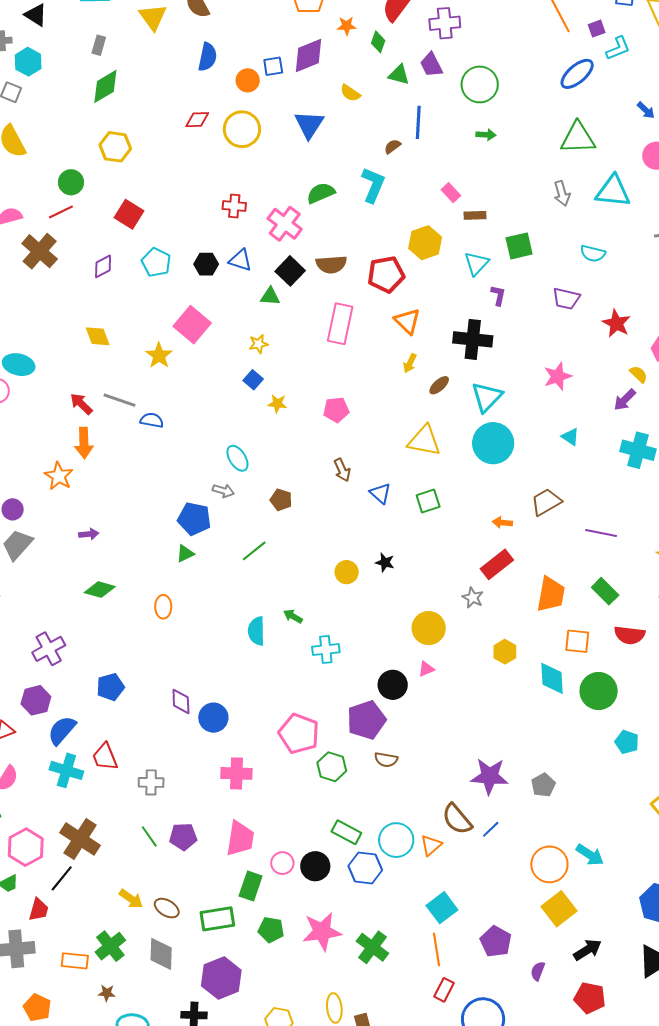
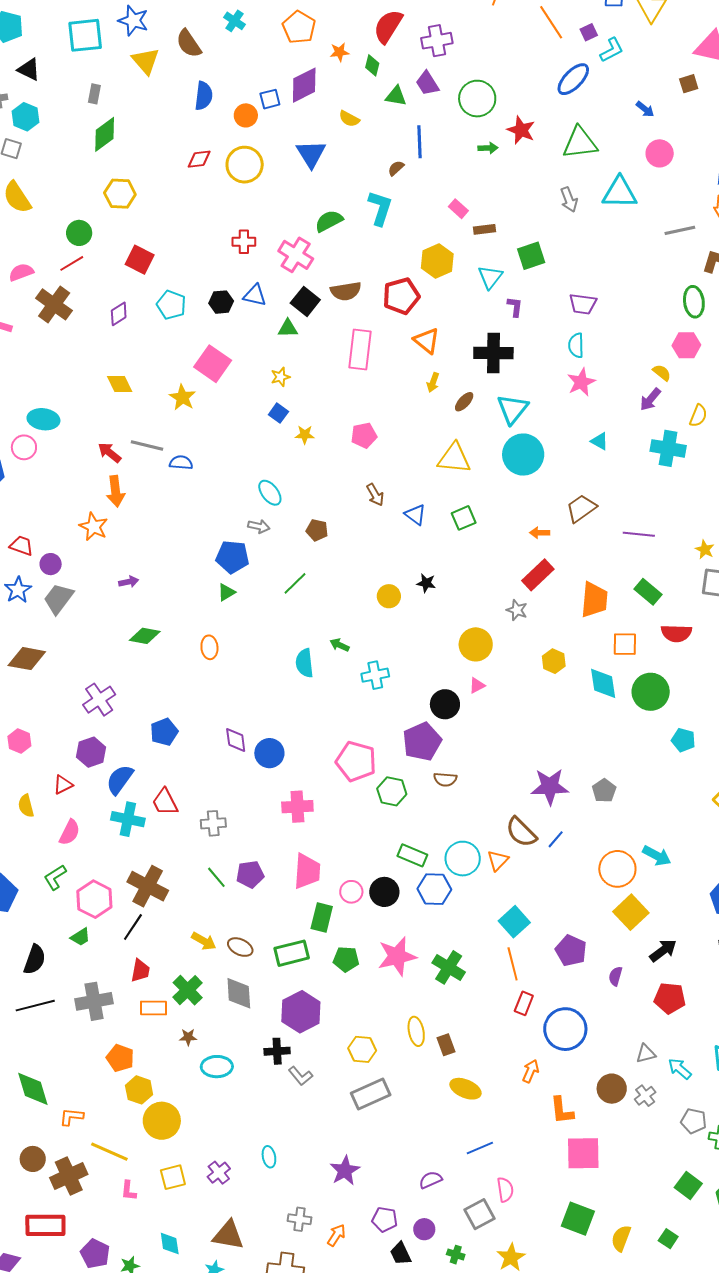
cyan semicircle: (593, 254) -> (576, 345), moved, turned 80
red star: (616, 323) -> (521, 130), moved
red trapezoid: (39, 910) -> (140, 971), moved

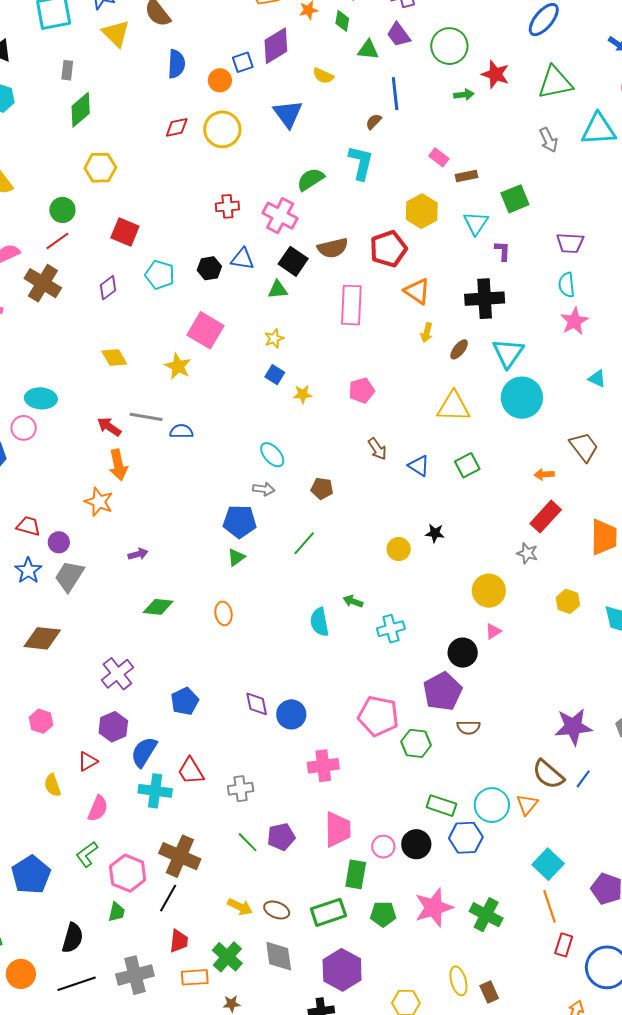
brown trapezoid: (581, 508) -> (584, 447), turned 92
green trapezoid: (80, 937) -> (117, 912), turned -40

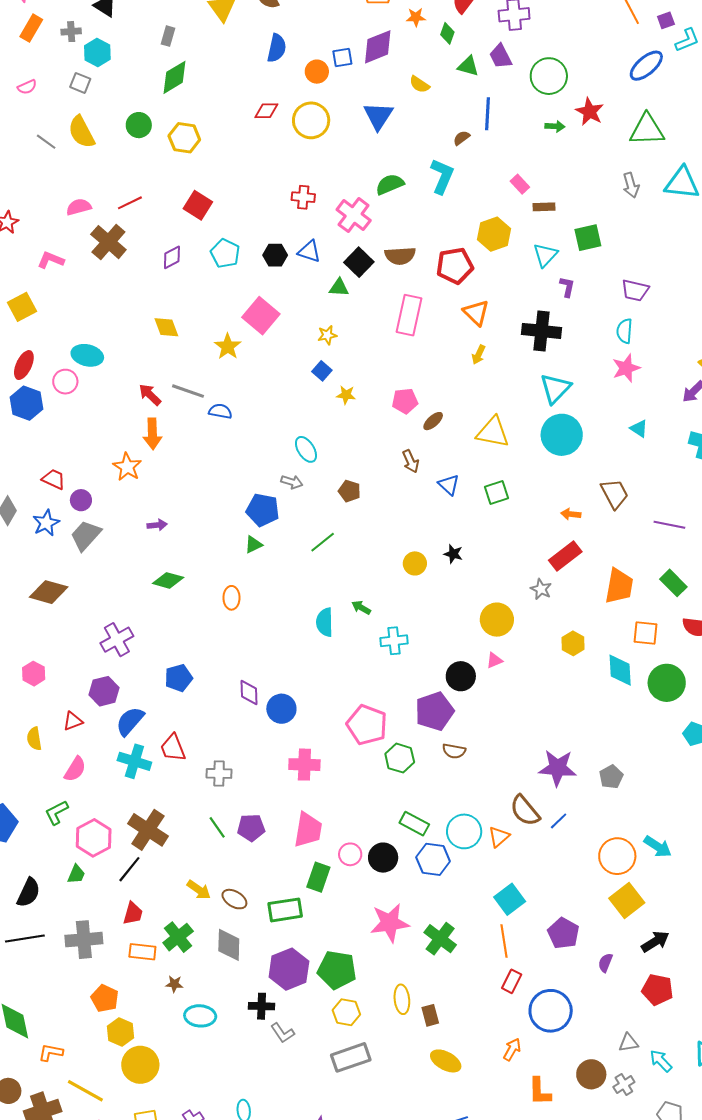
green circle: (62, 210) -> (139, 125), moved
brown ellipse: (459, 349) -> (433, 421), moved
green pentagon: (383, 914) -> (337, 970), moved, size x1.5

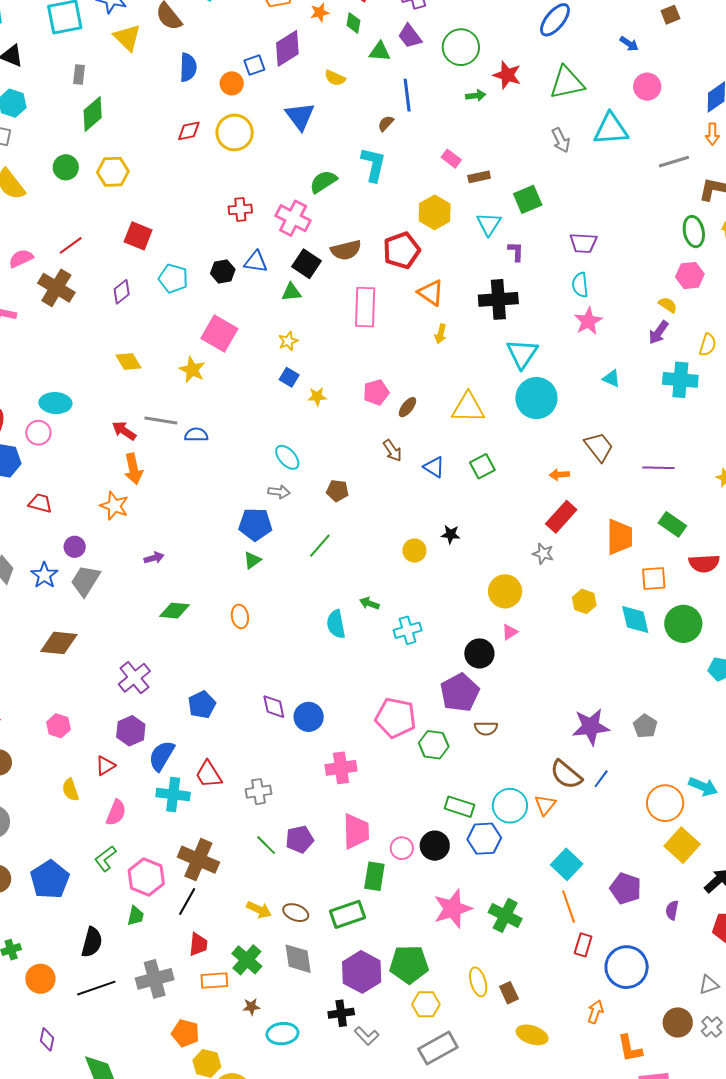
red trapezoid: (54, 479) -> (40, 503), moved

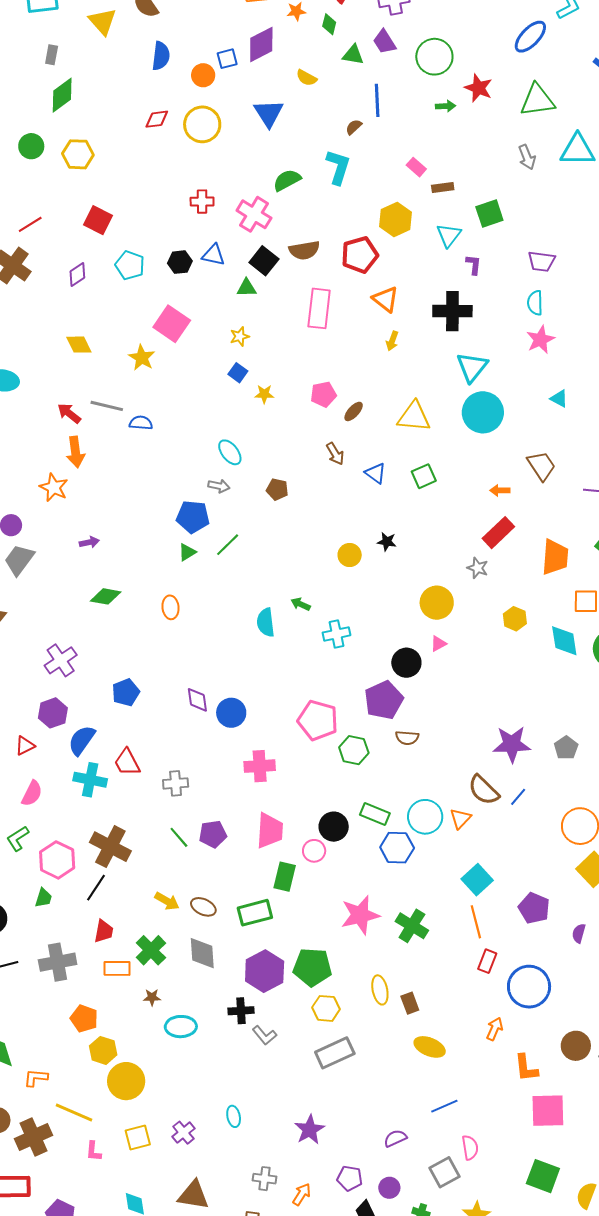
green line: (320, 546) -> (228, 545), moved
black circle: (435, 846) -> (334, 827), moved

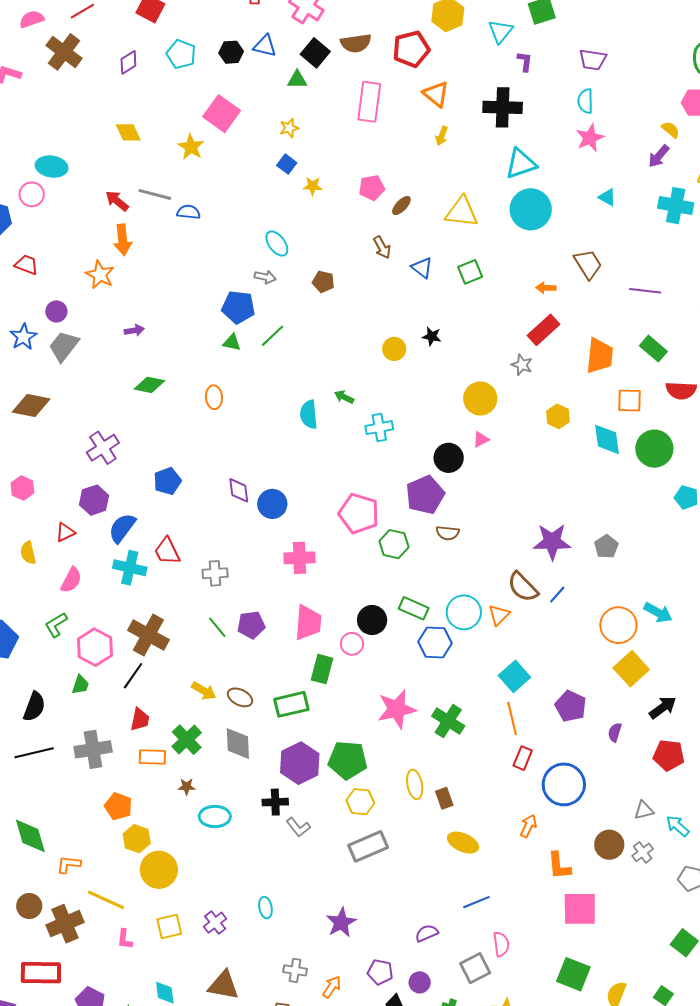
cyan triangle: (472, 367) -> (521, 164), turned 32
green triangle: (187, 552) -> (232, 342), turned 42

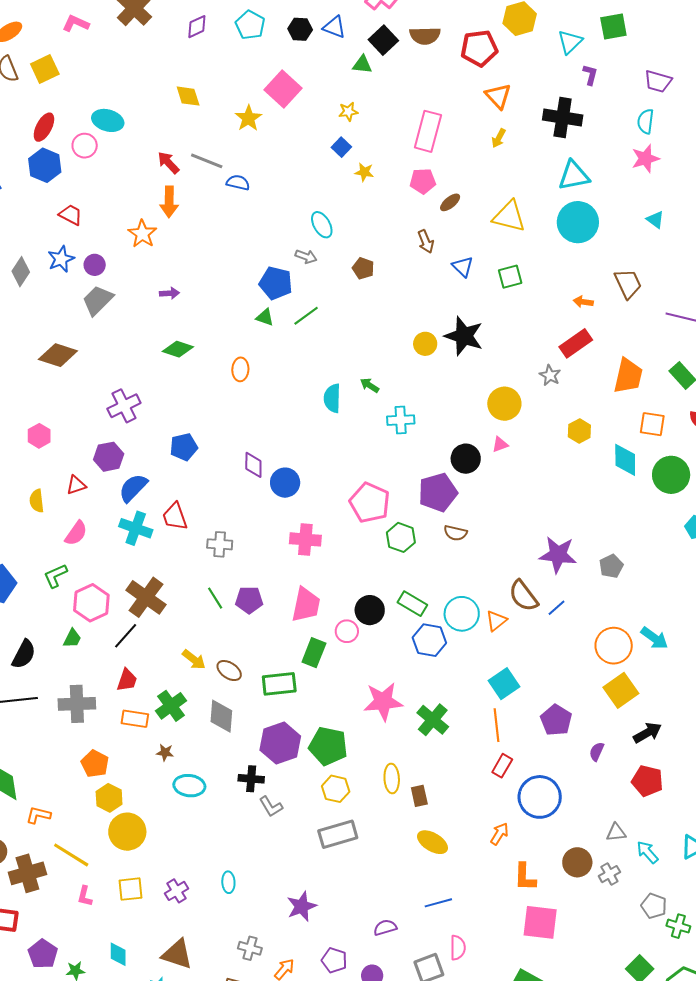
pink rectangle: (369, 102) -> (428, 131), moved
black star: (432, 336) -> (464, 336), size x2.0
blue star: (23, 337) -> (61, 259), moved

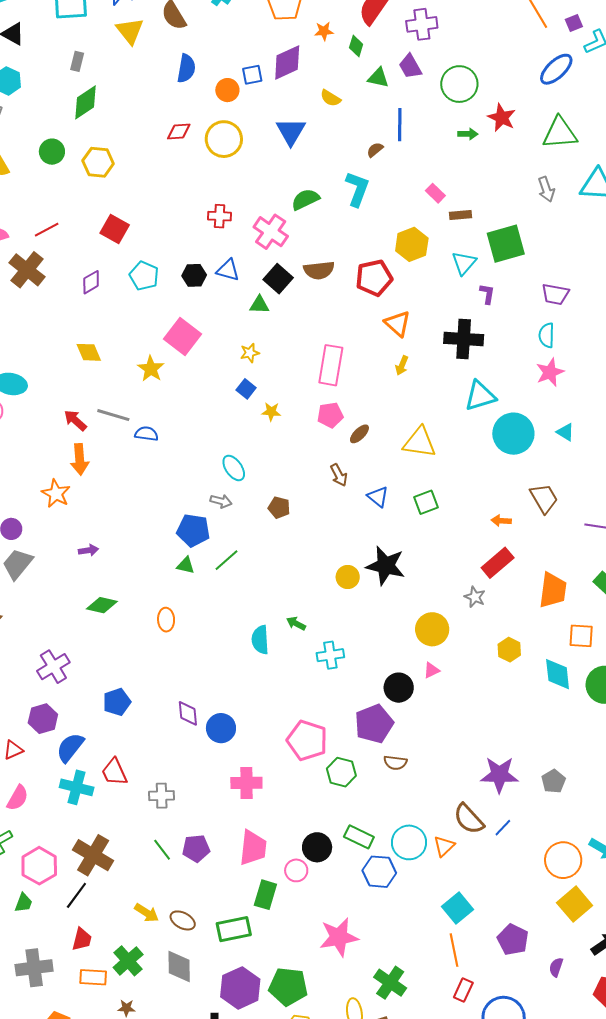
green square: (613, 26) -> (506, 244), size x1.4
cyan circle: (578, 222) -> (513, 434), moved
green cross: (433, 720) -> (390, 983), moved

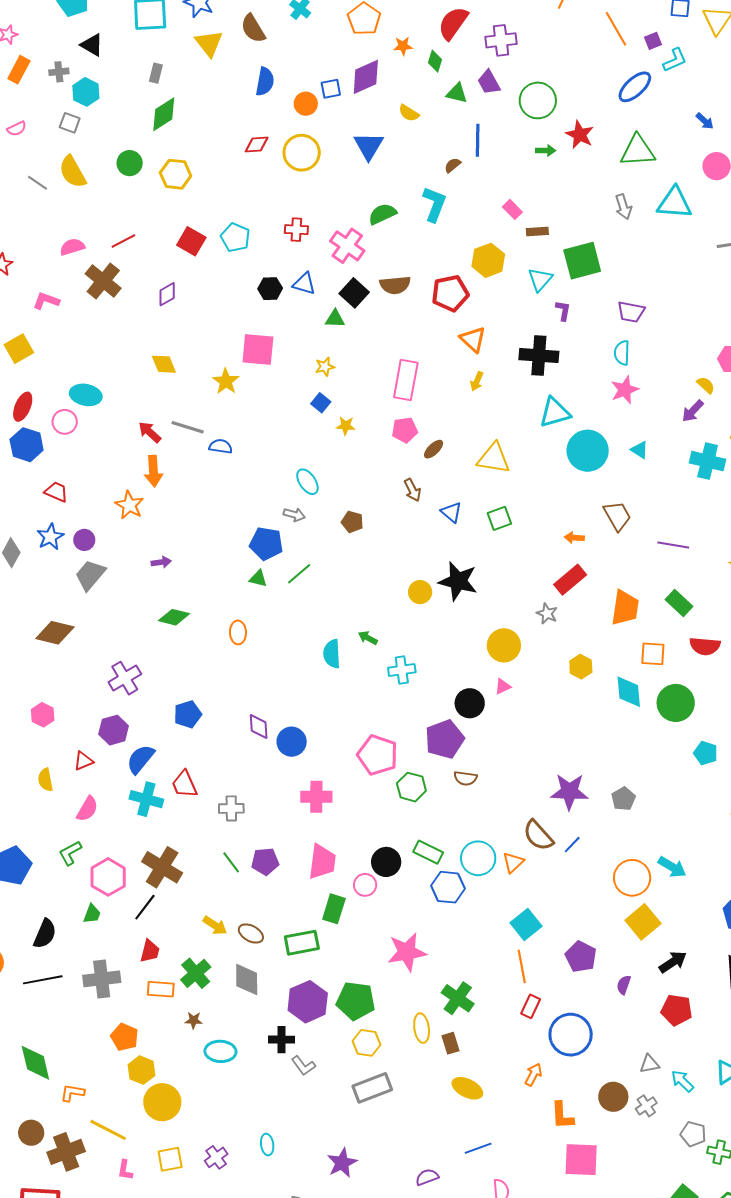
cyan pentagon: (144, 276) -> (235, 237), moved
pink square: (183, 336) -> (258, 350), turned -33

